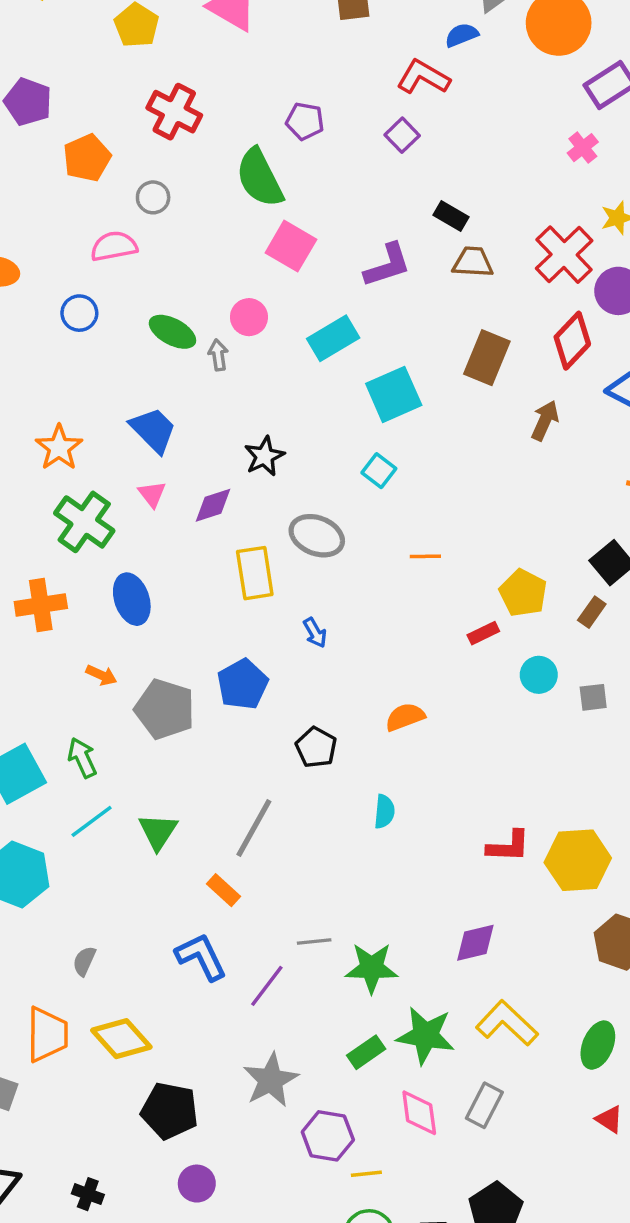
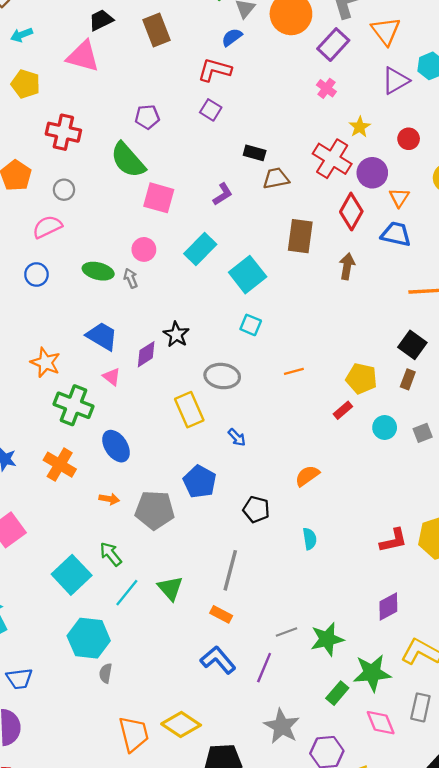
purple L-shape: (387, 265) -> (223, 194), size x0.7
purple diamond: (213, 505) -> (146, 354), moved
orange cross: (41, 605) -> (60, 465), turned -36
gray semicircle: (84, 961) -> (106, 673), moved

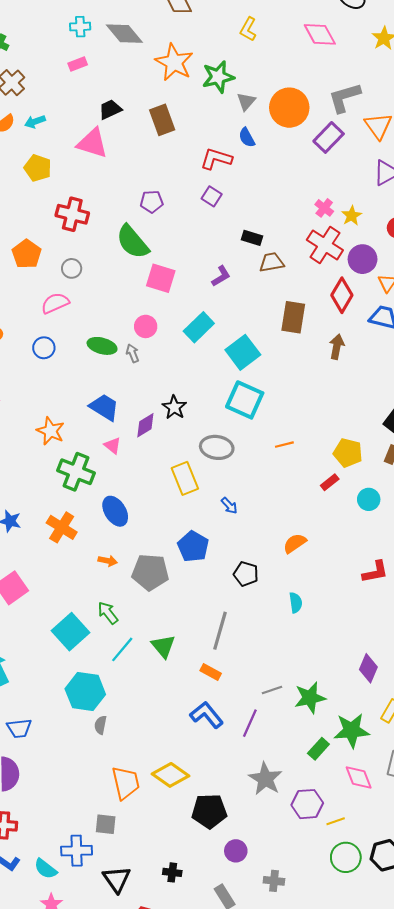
blue semicircle: (232, 37) -> (247, 138), moved, turned -84
pink cross: (326, 88) -> (324, 208), moved
cyan square: (251, 325) -> (245, 400), size x1.8
red L-shape: (393, 540) -> (375, 572), moved
purple diamond: (388, 607) -> (368, 668), turned -40

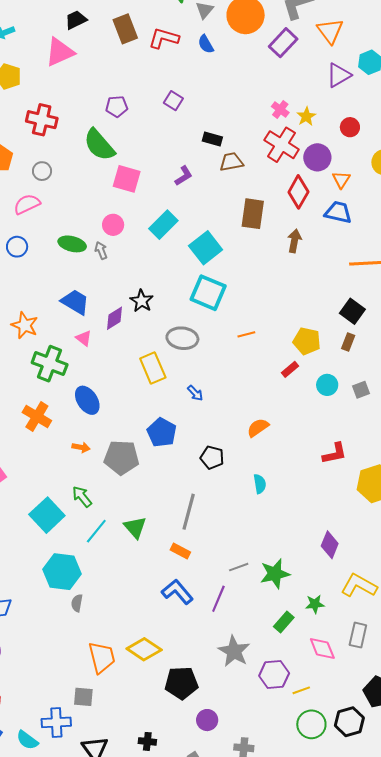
pink triangle: (92, 143) -> (60, 52), turned -40
red L-shape: (216, 159) -> (164, 38), moved
green star: (352, 730) -> (315, 604), size x0.6

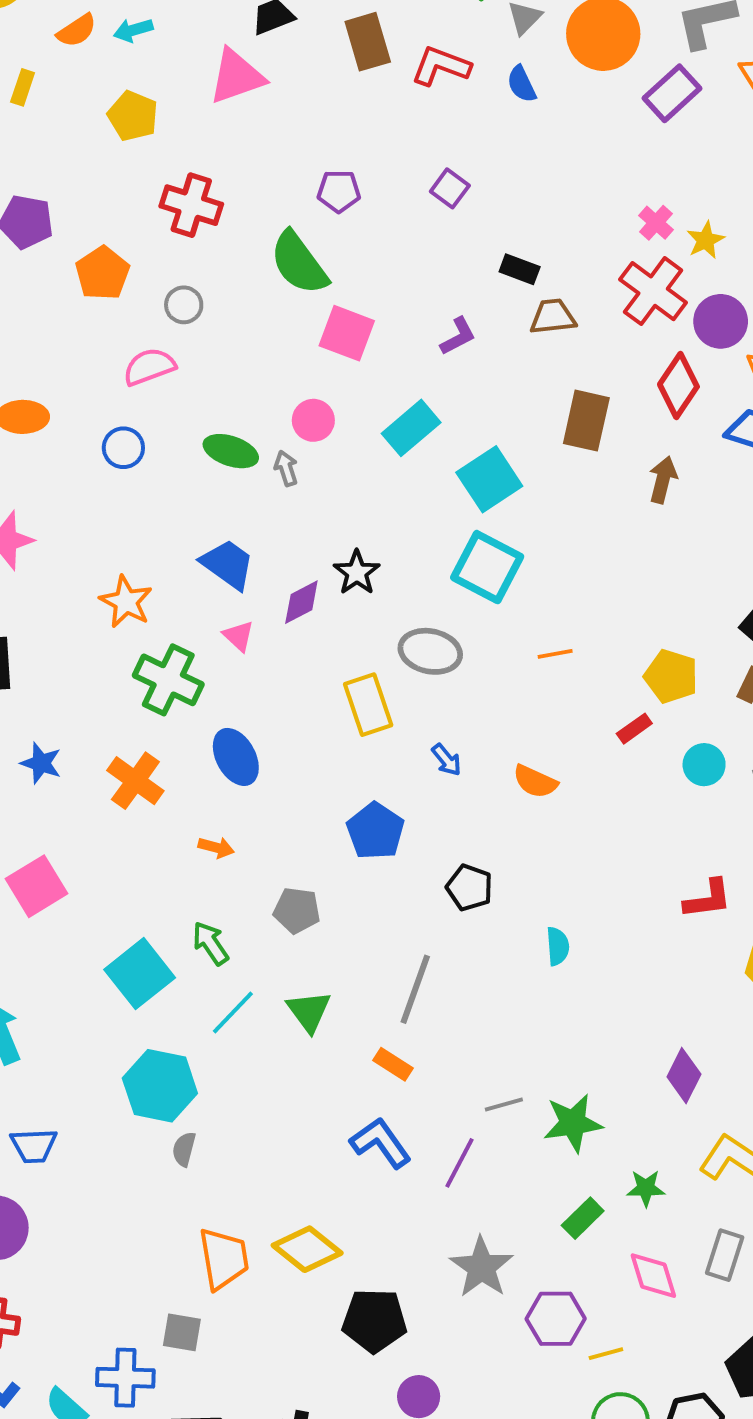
orange semicircle: (258, 428) -> (535, 781), moved, turned -125
gray pentagon: (122, 458) -> (297, 910), moved, size x0.7

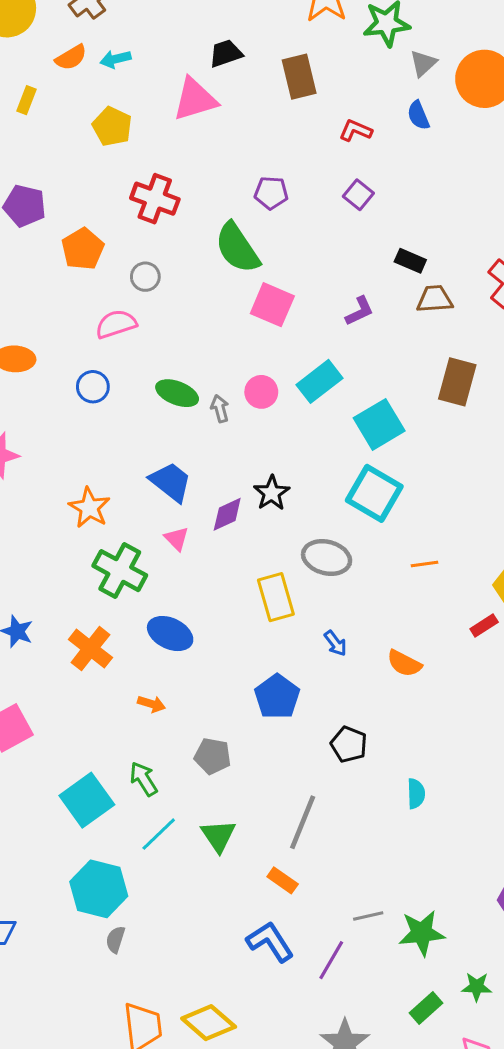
red L-shape: (441, 66) -> (356, 130), moved, size x0.7
pink circle: (313, 420) -> (261, 392), moved
blue ellipse: (236, 757) -> (170, 634), turned -39

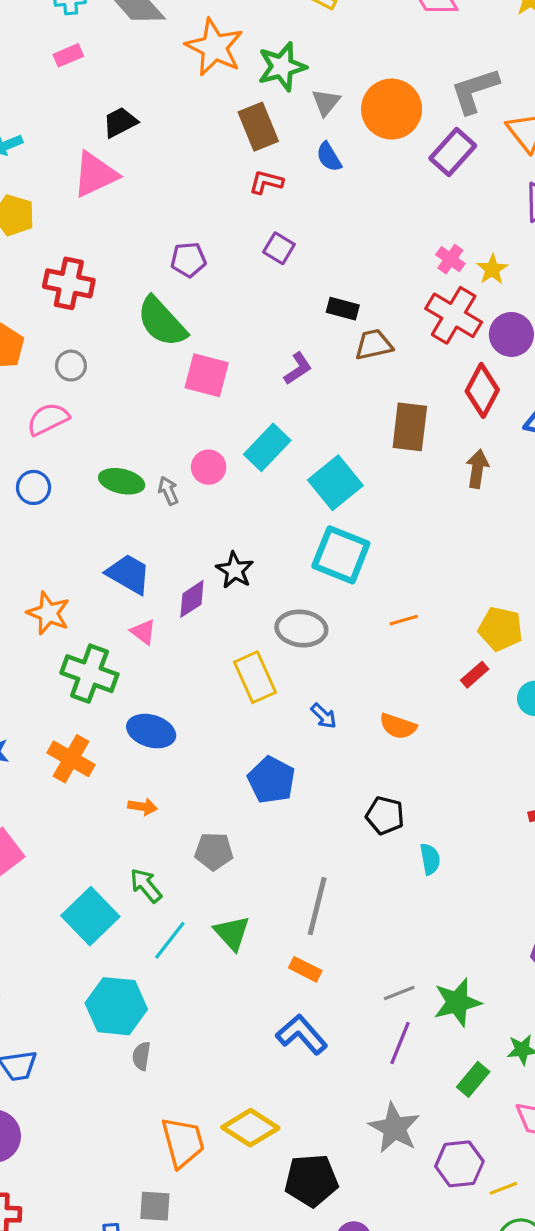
brown rectangle: (299, 77) -> (258, 127), moved
black pentagon: (349, 744) -> (385, 815), moved
purple line: (331, 960) -> (400, 1043), moved

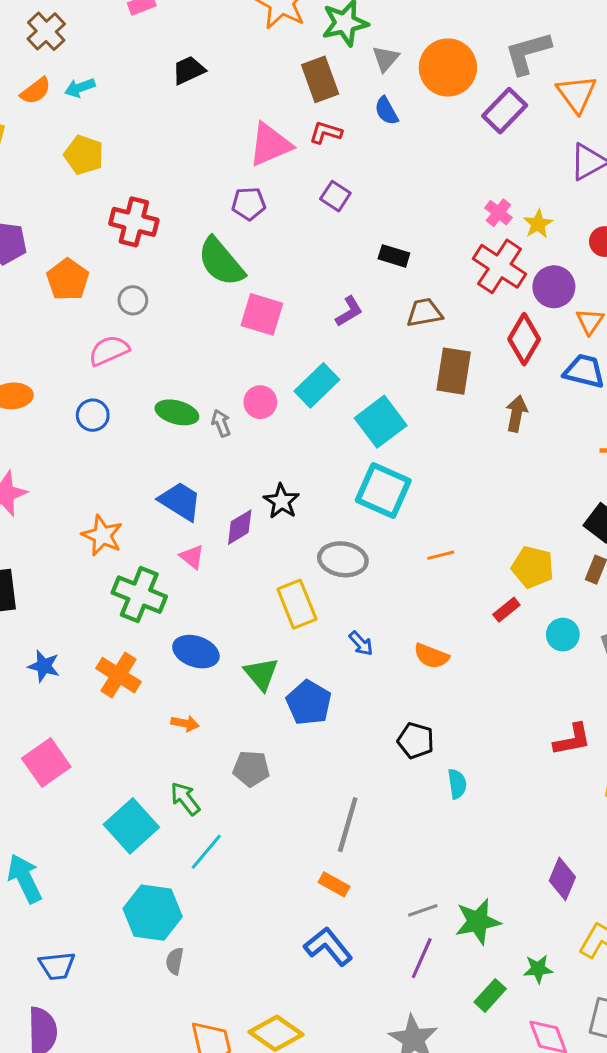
pink triangle: (95, 174) -> (270, 145), moved
brown trapezoid: (374, 345) -> (424, 313), moved
green triangle: (232, 933) -> (261, 674), moved

